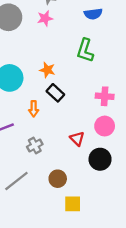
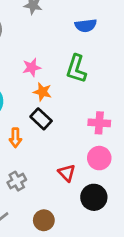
pink star: (45, 18) -> (32, 67), moved
orange star: (47, 70) -> (42, 92), moved

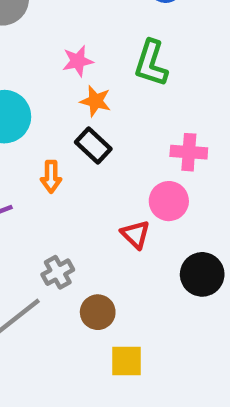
pink circle: (99, 158) -> (169, 201), moved
gray cross: (17, 181) -> (58, 272), moved
black circle: (94, 197) -> (202, 274), moved

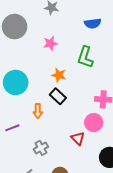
pink star: (78, 61) -> (50, 43), moved
gray cross: (58, 272) -> (41, 148), moved

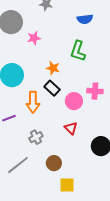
pink star: (50, 43) -> (34, 38), moved
orange arrow: (38, 111) -> (33, 102), size x1.5
pink circle: (94, 123) -> (74, 101), moved

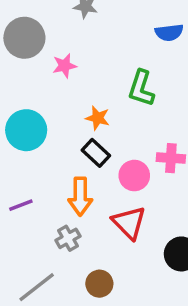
blue semicircle: (85, 19) -> (169, 33), moved
orange arrow: (33, 102) -> (80, 196), moved
red triangle: (71, 128) -> (129, 223), size x1.5

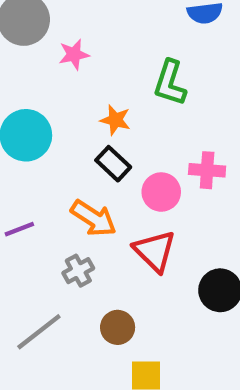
orange arrow: (80, 196) -> (94, 218), turned -57

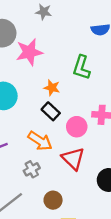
pink star: (74, 54) -> (29, 52), size x1.6

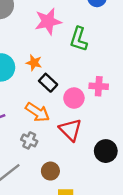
pink star: (29, 52) -> (48, 21), moved
orange star: (52, 88) -> (34, 63), moved
gray cross: (32, 169) -> (29, 140), turned -35

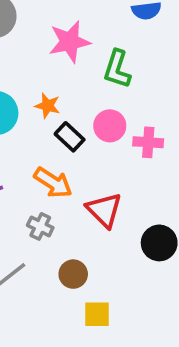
pink circle: (74, 98) -> (110, 126), moved

